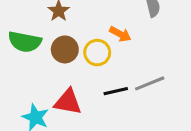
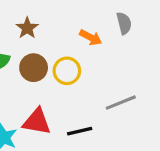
orange arrow: (120, 34) -> (91, 37), moved
black line: (116, 91) -> (80, 131), moved

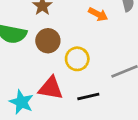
yellow circle: (67, 71) -> (77, 59), moved

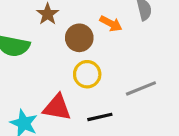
brown circle: (48, 41) -> (79, 38), moved

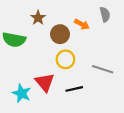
gray line: (141, 88) -> (103, 69), turned 40
red triangle: (57, 107) -> (45, 82), turned 40

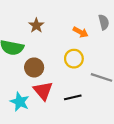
brown circle: (60, 34) -> (34, 67), moved
yellow circle: (65, 59) -> (74, 59), moved

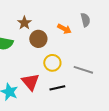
yellow circle: (74, 59) -> (52, 63), moved
brown circle: (34, 67) -> (38, 39), moved

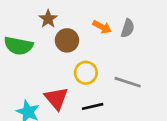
gray semicircle: (85, 20) -> (128, 28), moved, turned 32

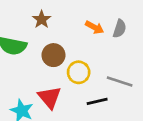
brown circle: (67, 40) -> (53, 55), moved
black line: (93, 106) -> (97, 101), moved

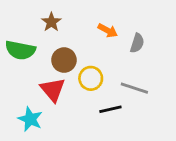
gray semicircle: (120, 29) -> (137, 43), moved
red triangle: (50, 97) -> (53, 90), moved

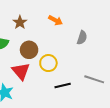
orange arrow: (108, 30) -> (56, 20), moved
gray line: (134, 88) -> (94, 79), moved

